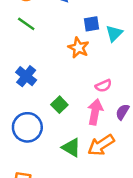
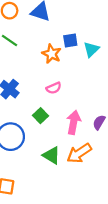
orange star: (78, 48) -> (52, 54), moved
pink semicircle: (103, 86) -> (54, 88), moved

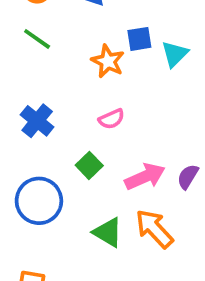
pink arrow: (74, 122) -> (145, 177), turned 55
orange arrow: (79, 153) -> (154, 229), turned 80

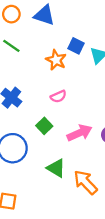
blue square: (139, 39) -> (76, 46), turned 35
orange arrow: (154, 229) -> (85, 182), moved

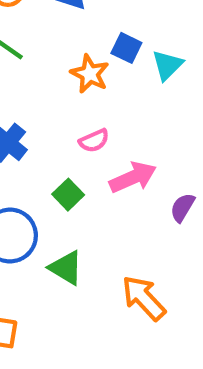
pink arrow: (80, 133) -> (133, 177), moved
green triangle: (56, 168) -> (66, 268), moved

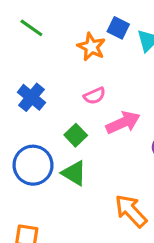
green triangle: (66, 268) -> (74, 173), moved

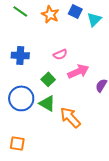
orange star: (91, 47) -> (50, 14), moved
blue cross: (31, 97) -> (20, 55), turned -36
orange arrow: (131, 211) -> (70, 117), moved

